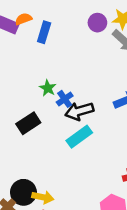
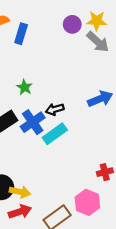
blue cross: (65, 99) -> (33, 122), moved, size x1.5
black arrow: (79, 111) -> (55, 109), size x0.7

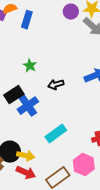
blue cross: (33, 122) -> (28, 106), moved
cyan rectangle: (55, 134) -> (56, 134), moved
red arrow: (20, 212) -> (26, 173), turned 42

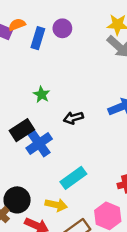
purple circle: (71, 12) -> (62, 28), moved
yellow arrow: (26, 156) -> (56, 205), moved

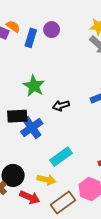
orange semicircle: (17, 25) -> (13, 26), turned 56
green star: (42, 95) -> (34, 86), size x1.5
black rectangle: (22, 130) -> (17, 116), turned 30

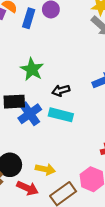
cyan rectangle: (61, 157) -> (61, 115), moved, turned 50

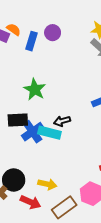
black arrow: (61, 90) -> (62, 121), moved
cyan rectangle: (61, 115) -> (49, 133), moved

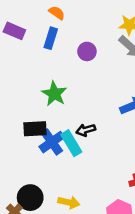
orange semicircle: (14, 29) -> (57, 13), moved
purple circle: (53, 33) -> (87, 51), moved
cyan rectangle: (49, 133) -> (71, 143), turned 45

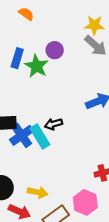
blue rectangle: (51, 38) -> (17, 58), moved
green star: (54, 94) -> (36, 66), moved

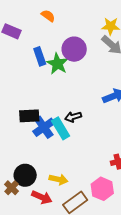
purple circle: (55, 50) -> (74, 49), size x1.5
blue rectangle: (17, 58) -> (40, 56), turned -36

